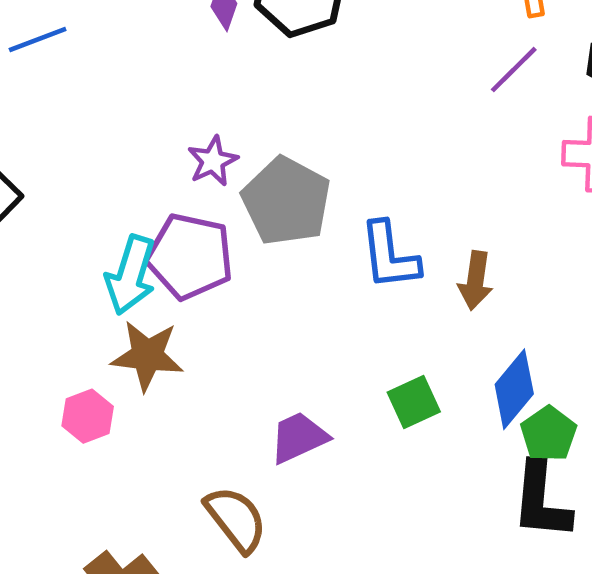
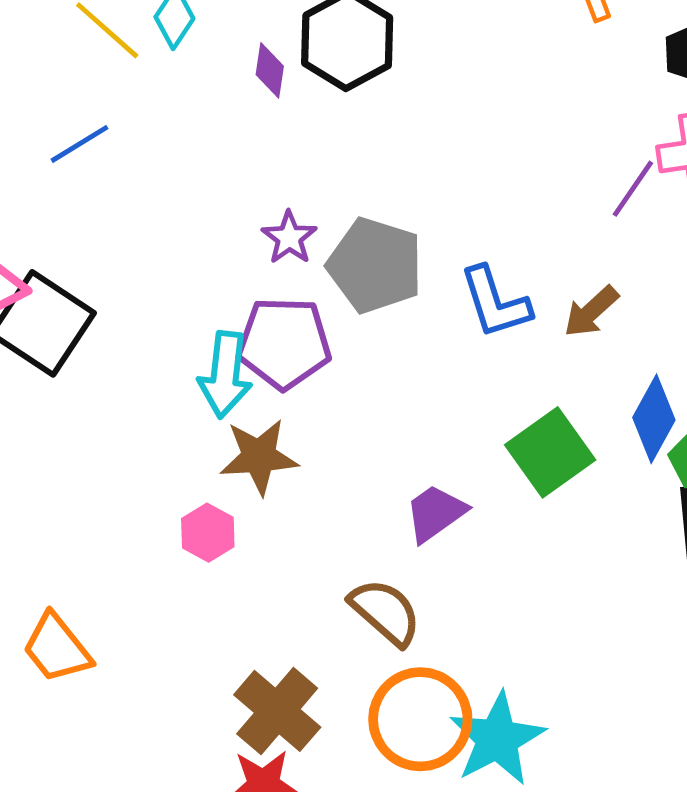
purple line: (514, 70) -> (633, 189), moved
brown arrow: (475, 280) -> (591, 312), turned 50
green square: (414, 402) -> (550, 452), size x1.5

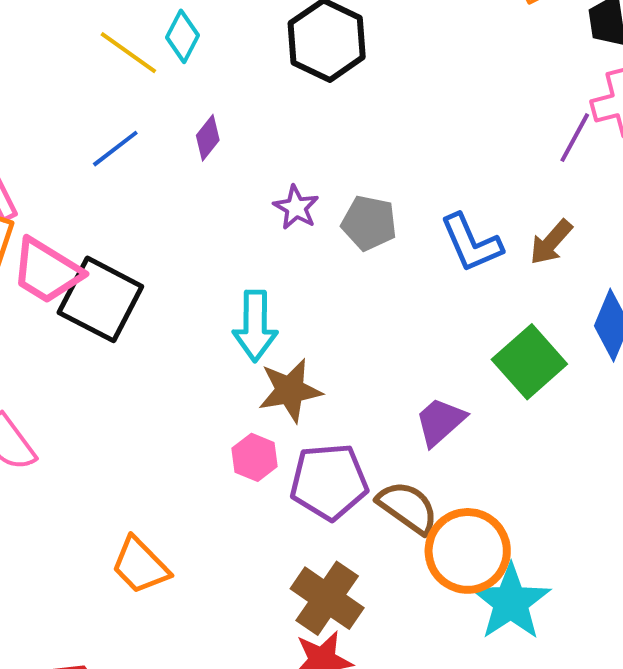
purple diamond: (270, 70) -> (208, 138), moved, turned 36
gray pentagon: (375, 265) -> (369, 223), size x0.7
purple pentagon: (284, 343) -> (329, 482), moved
orange circle: (420, 719) -> (468, 551), moved

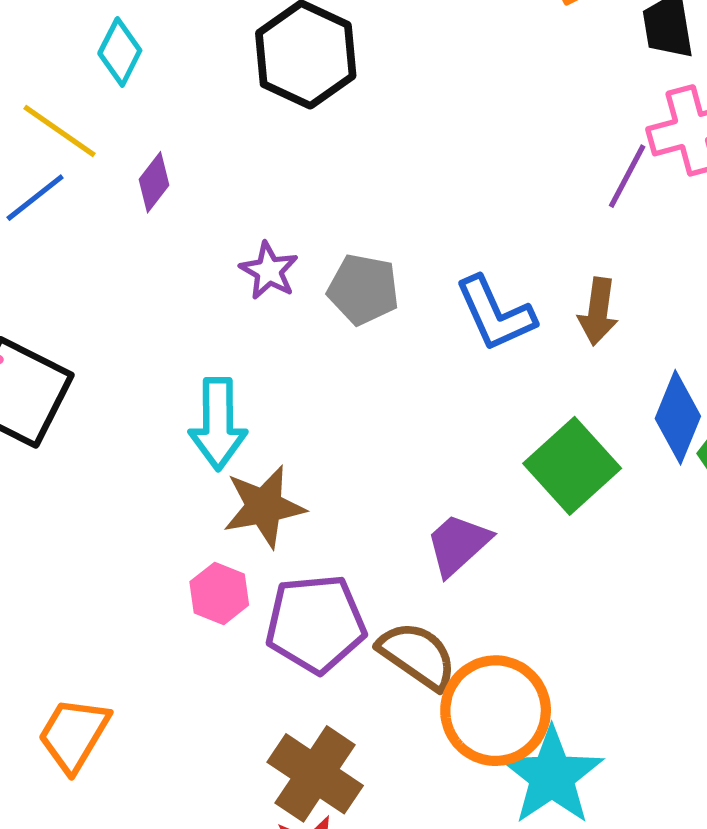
yellow line: (128, 53) -> (60, 131), moved
brown arrow: (551, 242) -> (598, 311), turned -33
orange trapezoid: (140, 565) -> (74, 735), turned 76

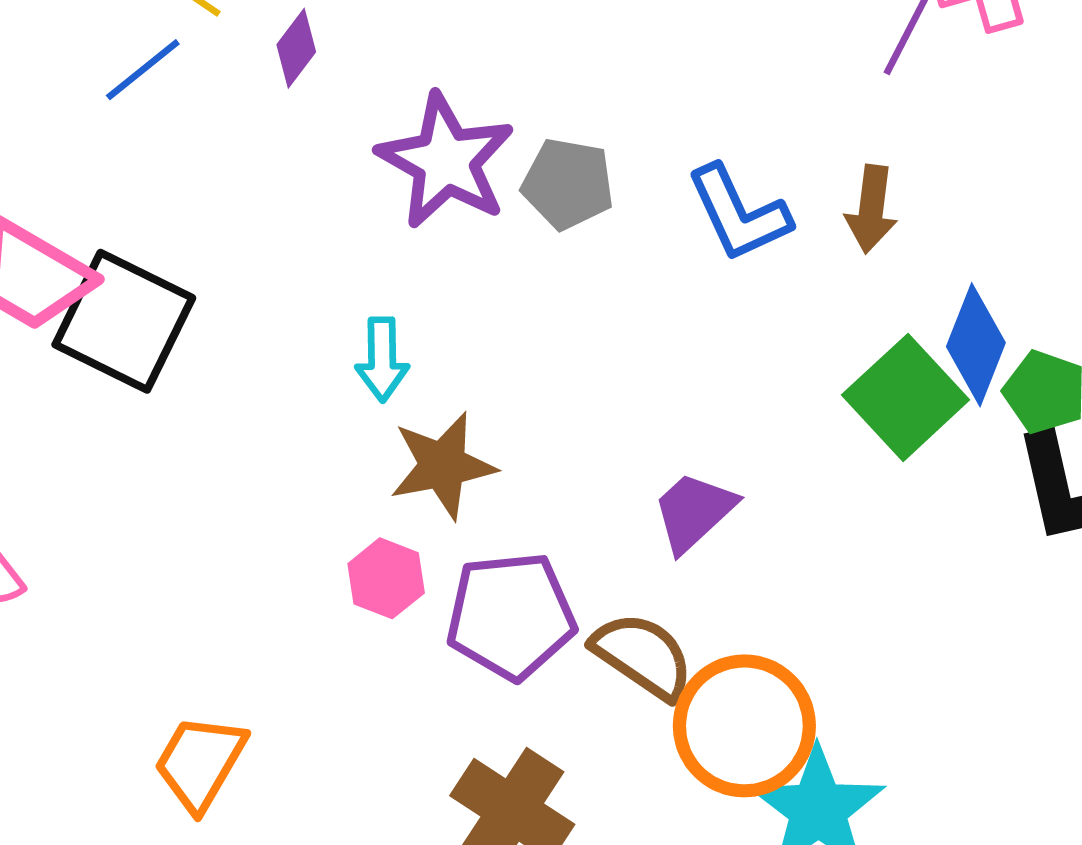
purple star: (269, 271) -> (446, 161), size x1.8
cyan arrow: (218, 424) -> (382, 359), size x0.7
green square: (572, 466) -> (906, 397), moved

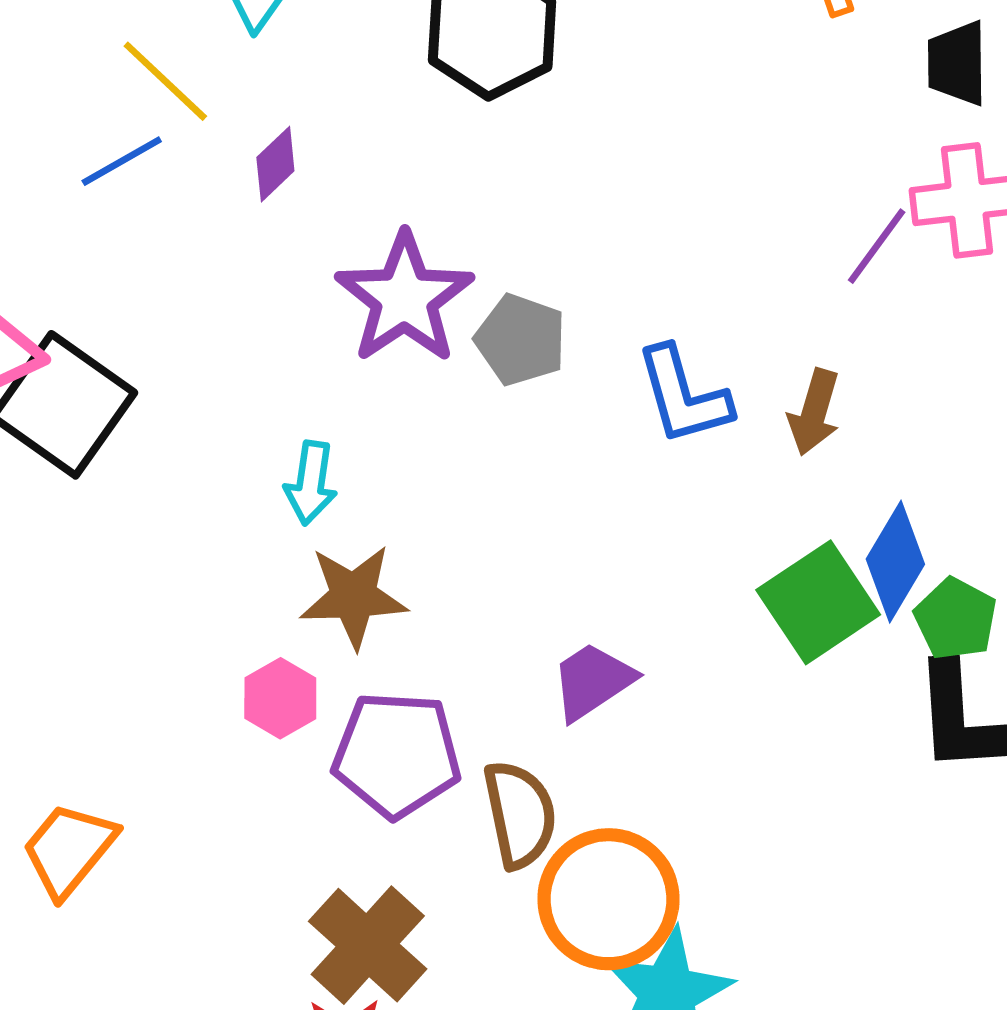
brown semicircle: (643, 656) -> (520, 814), turned 35

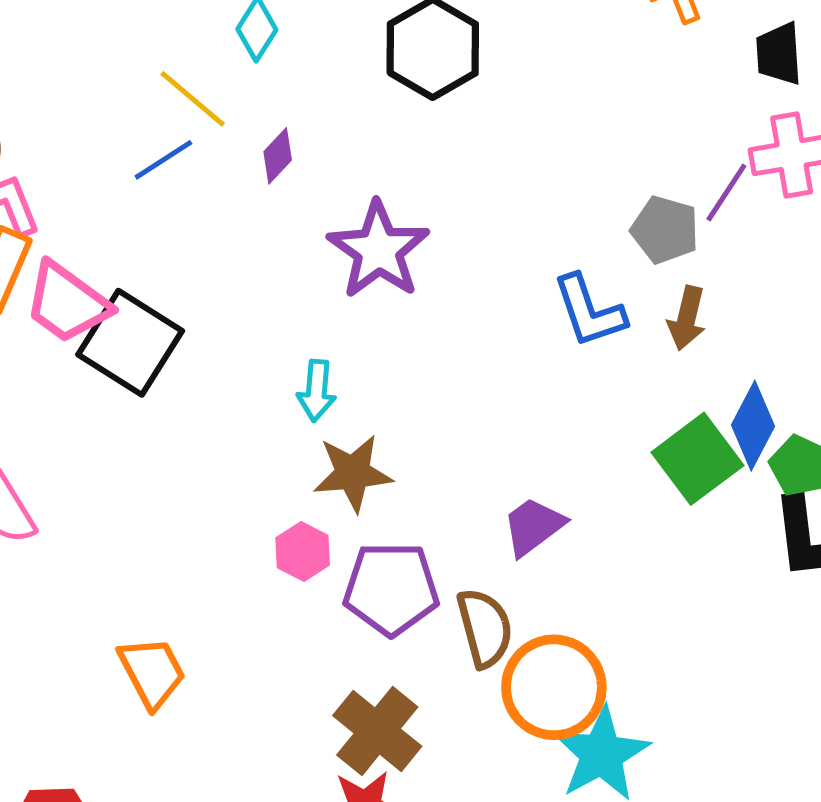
gray pentagon: (521, 340) -> (665, 230), moved
orange trapezoid: (69, 850) -> (152, 672), turned 116

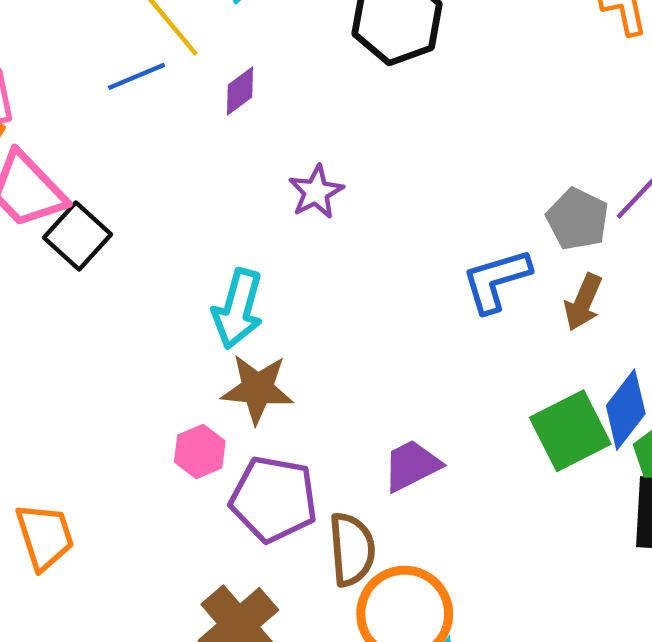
purple star: (379, 250) -> (316, 192), size x0.6
blue L-shape: (589, 311) -> (496, 280), turned 82
black square: (130, 343) -> (77, 236), size x0.7
cyan arrow: (317, 391) -> (238, 309), size x1.4

